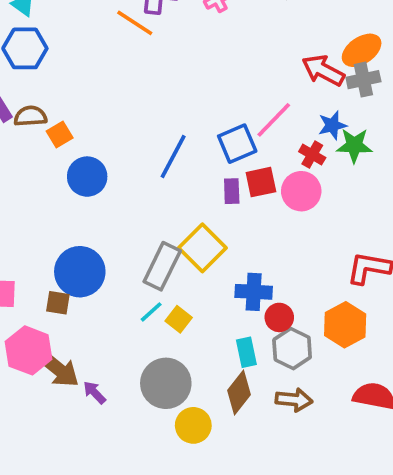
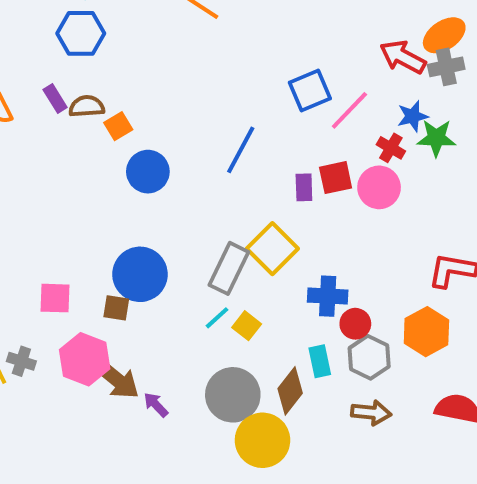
blue square: (237, 144) -> (310, 91), moved
brown diamond: (239, 392) -> (290, 391), moved
yellow circle: (193, 425) -> (262, 440), size x1.4

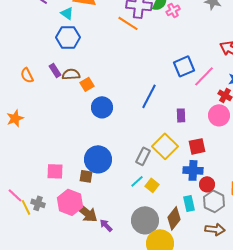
red square: (336, 178) -> (197, 146), moved
gray rectangle: (229, 268) -> (143, 156), size x0.7

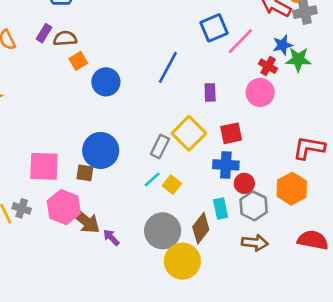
purple rectangle: (55, 70) -> (44, 33), turned 64
orange square: (87, 84) -> (78, 61), moved
pink square: (55, 171) -> (44, 166), size x1.4

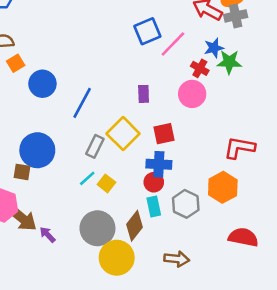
blue line: (168, 67) -> (82, 103), moved
red circle: (244, 183) -> (154, 182), moved
brown arrow: (255, 243) -> (177, 259), moved

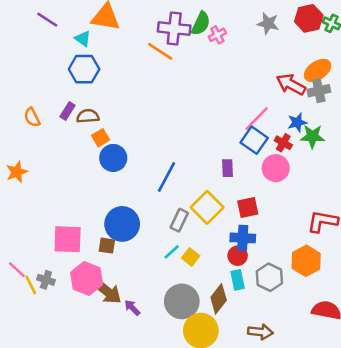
blue square: (147, 31) -> (254, 140), moved, turned -32
blue circle: (42, 84) -> (113, 158), moved

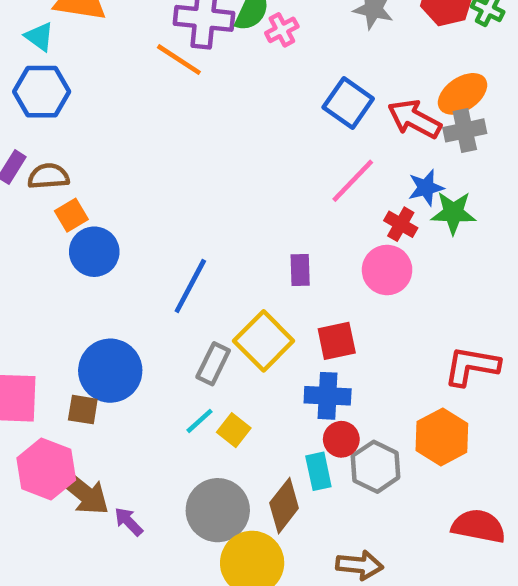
blue square: (254, 140) -> (348, 103), moved
red circle: (238, 256) -> (341, 439), moved

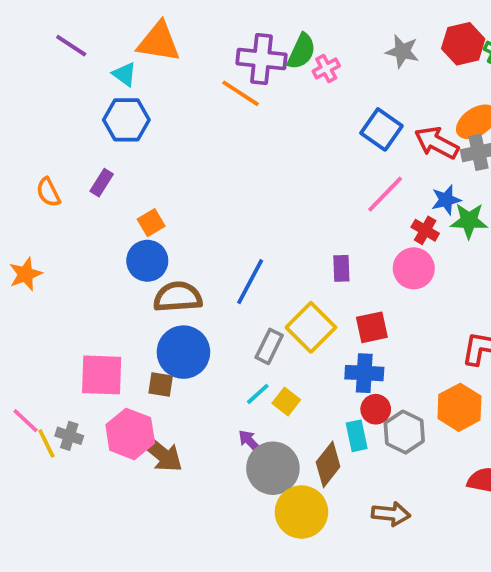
brown semicircle: (48, 176) -> (178, 297), moved, size x1.4
blue circle: (94, 252) -> (147, 261), moved
purple arrow: (129, 522) -> (250, 442), moved

